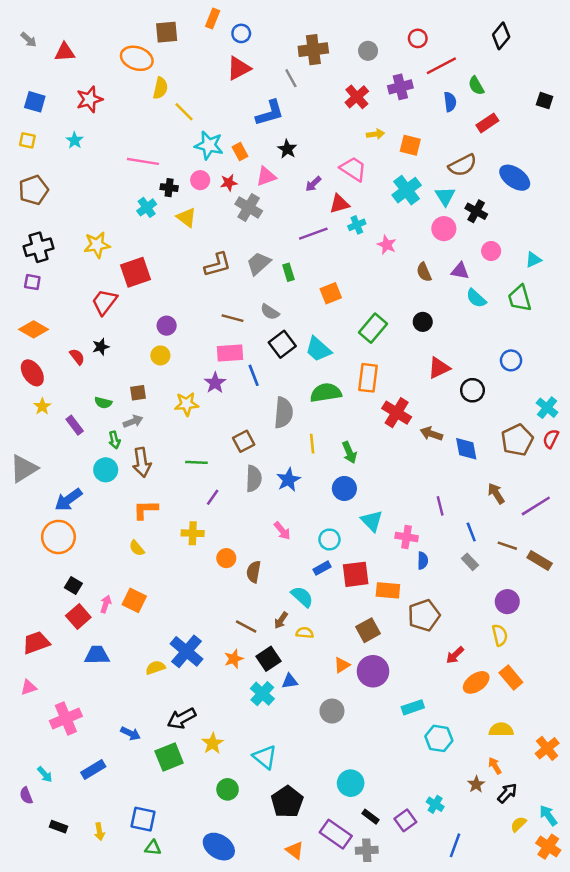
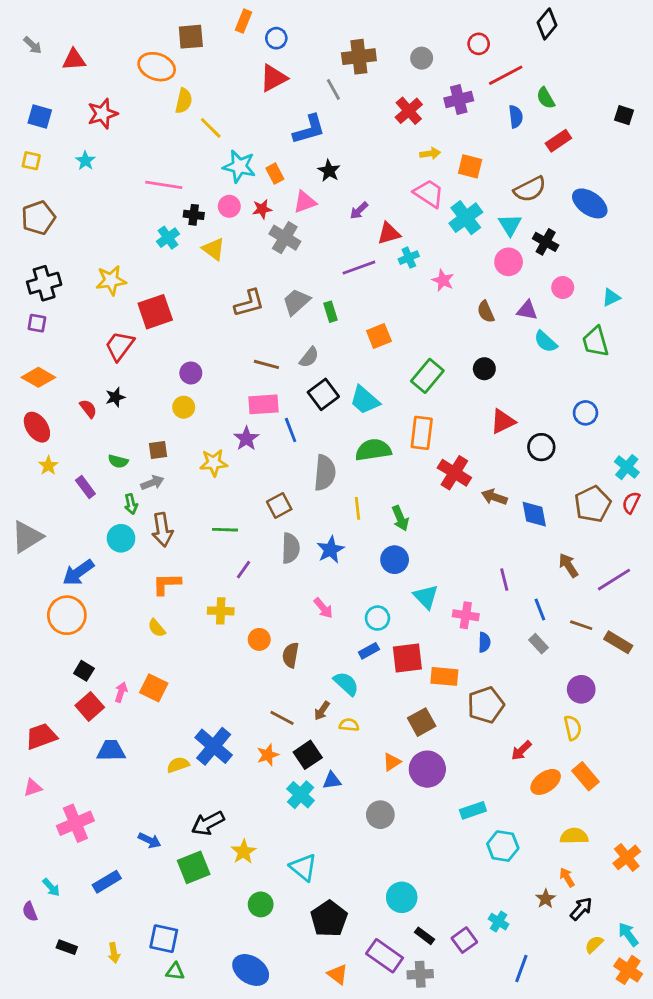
black diamond: (501, 36) -> (547, 24), moved
pink trapezoid: (353, 169) -> (429, 193), moved
gray semicircle: (270, 312) -> (309, 357), turned -84

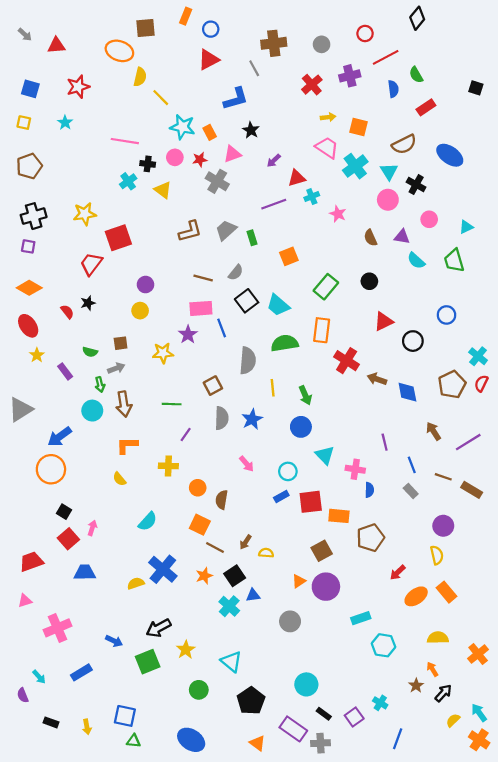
cyan semicircle: (346, 684) -> (148, 521), moved, turned 90
orange square: (154, 688) -> (200, 525), moved

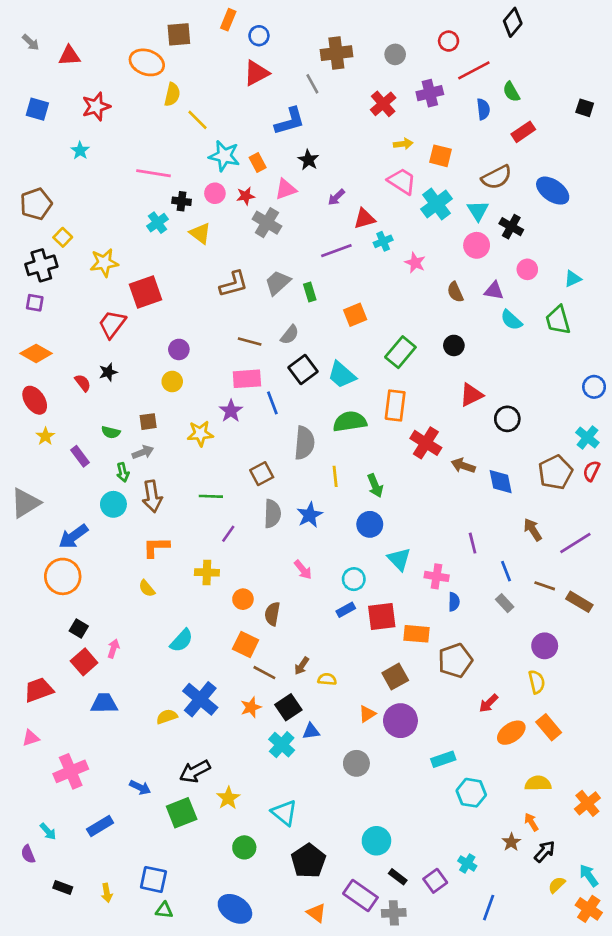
yellow square: (24, 123) -> (63, 237), moved, turned 32
blue circle: (447, 315) -> (594, 387), moved

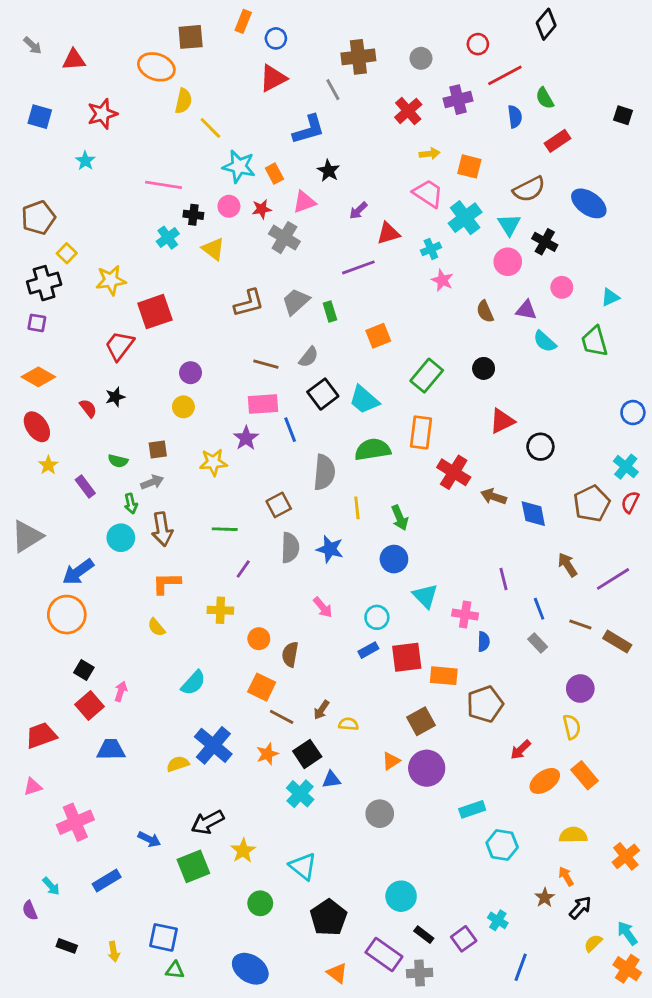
cyan cross: (383, 241) -> (431, 249), moved
blue star: (310, 515) -> (330, 549), turned -30

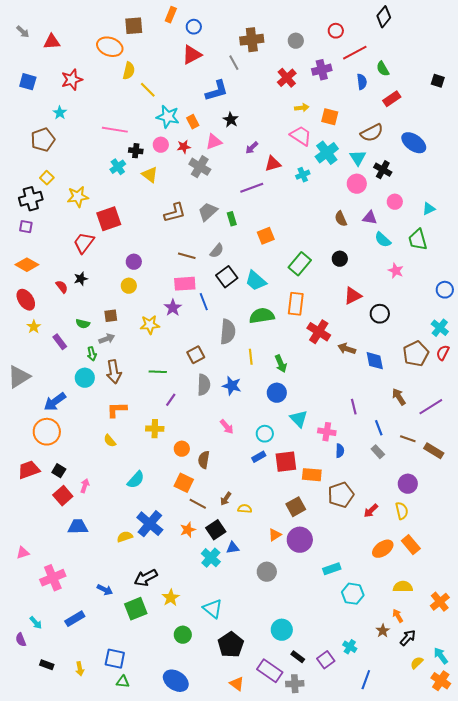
brown pentagon: (38, 218) -> (43, 140), moved
pink star: (442, 280) -> (396, 271), moved
red trapezoid: (41, 735) -> (29, 470), moved
red arrow: (521, 750) -> (371, 511), moved

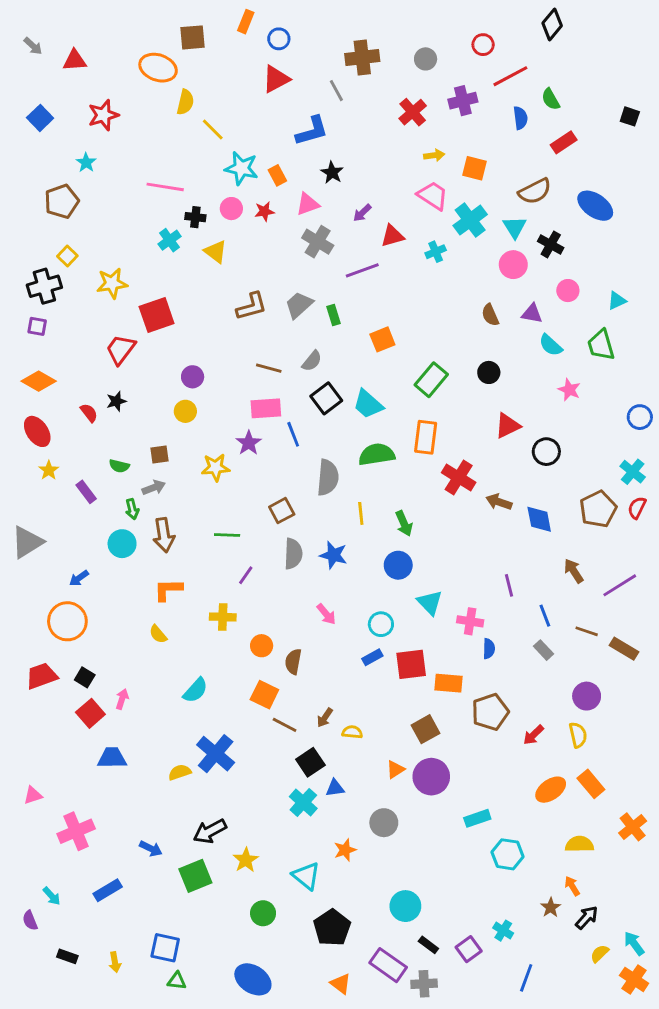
blue square: (28, 82) -> (40, 118), turned 30
gray cross: (200, 167) -> (318, 242), moved
blue arrow: (55, 402) -> (79, 578), size x0.6
orange star: (188, 530) -> (345, 850), moved
orange cross: (440, 602) -> (633, 827), moved

